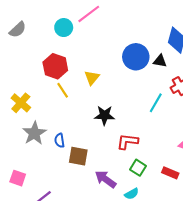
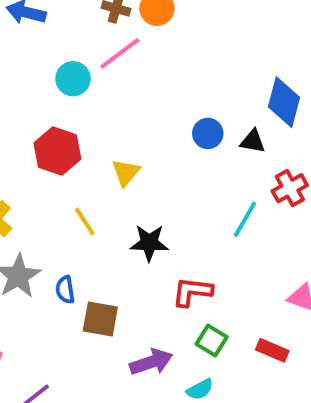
blue circle: (136, 57) -> (208, 133), size x0.6
yellow line: (63, 90) -> (85, 221), moved
purple arrow: (105, 179) -> (151, 362), turned 125

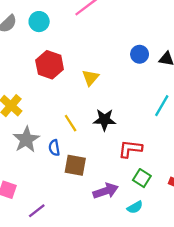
cyan circle: (73, 79) -> (39, 22), moved
yellow line: (85, 221) -> (71, 123), moved

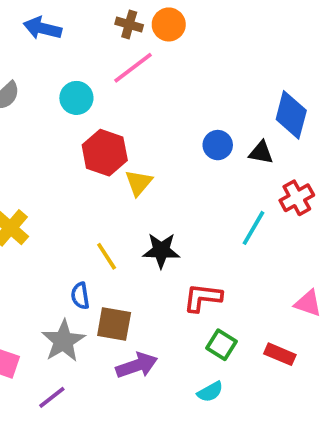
cyan circle: (39, 22) -> (76, 98), moved
red hexagon: (50, 65) -> (105, 153), moved
gray star: (26, 140) -> (63, 341), moved
purple arrow: (106, 191) -> (137, 365), moved

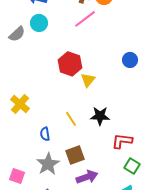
cyan circle: (76, 98) -> (39, 23), moved
blue semicircle: (80, 296) -> (45, 134), moved
brown square: (114, 324) -> (75, 155), turned -30

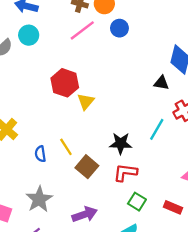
blue circle: (130, 60) -> (119, 28), moved
black star: (100, 116) -> (121, 143), moved
blue semicircle: (45, 134) -> (40, 154), moved
brown square: (75, 155) -> (87, 167), moved, turned -30

